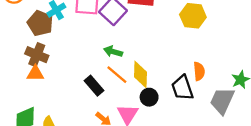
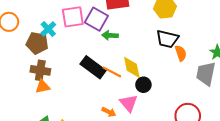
green arrow: (113, 52) -> (110, 35), moved
black rectangle: (94, 86) -> (93, 67), moved, size x1.4
black trapezoid: (182, 88) -> (167, 39), moved, turned -45

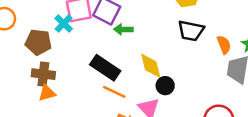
cyan cross: (48, 29) -> (64, 23), moved
orange semicircle: (181, 53) -> (224, 45), moved
orange line: (112, 72) -> (114, 92), moved

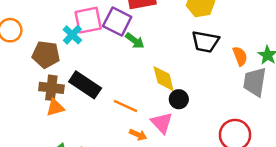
green arrow: (123, 29) -> (135, 41), turned -144
black rectangle: (105, 68) -> (85, 85), moved

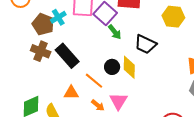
cyan cross: (72, 35) -> (58, 17), moved
black trapezoid: (205, 42) -> (145, 44), moved
black circle: (179, 99) -> (112, 67), moved
orange triangle: (55, 108) -> (71, 93), moved

